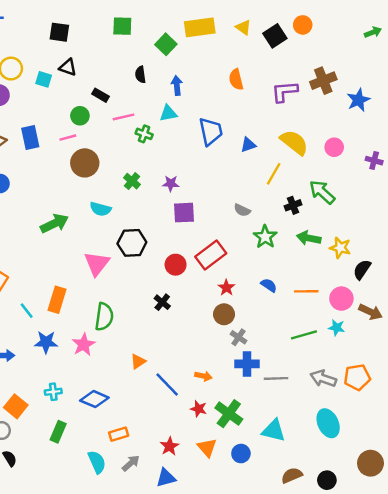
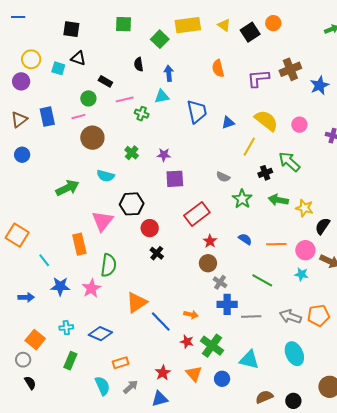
red circle: (176, 265) -> (150, 228), moved
orange rectangle: (57, 300) -> (79, 244), moved, turned -30
green line: (304, 335) -> (262, 280), moved, turned 45
orange triangle: (138, 362) -> (137, 302), size x1.6

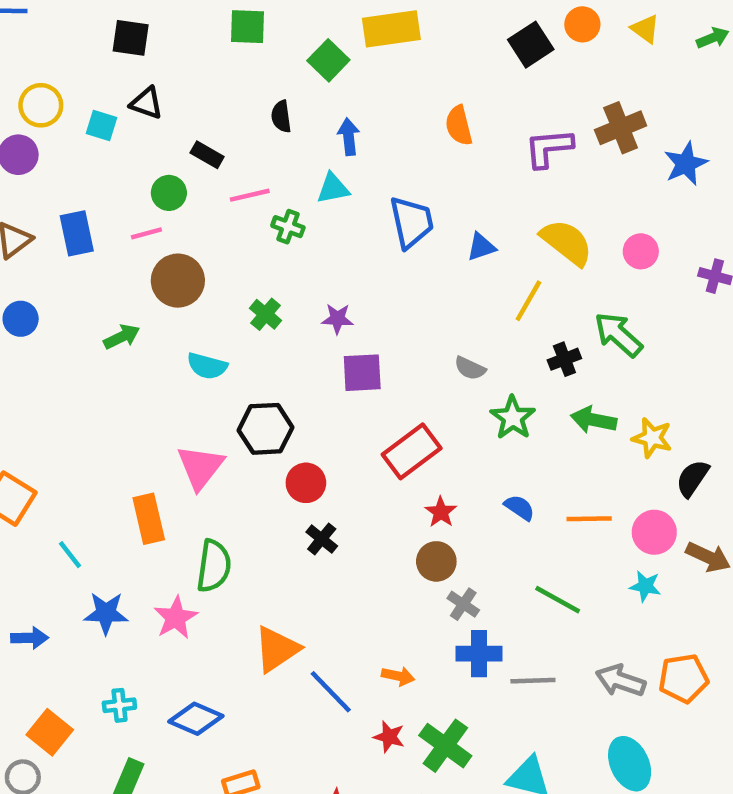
yellow triangle: (224, 25) -> (645, 29), moved
green arrow: (67, 188) -> (122, 337), moved, size x0.7

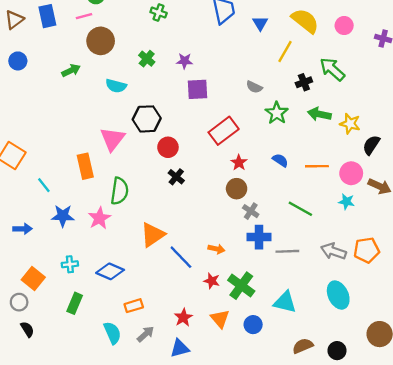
blue triangle: (481, 247) -> (260, 23), turned -42

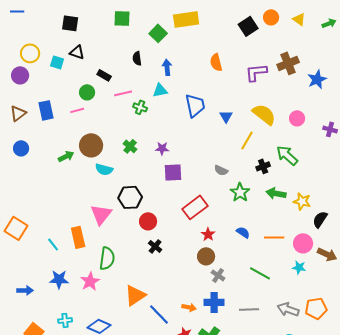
brown circle: (101, 41) -> (91, 145), moved
cyan line: (44, 185) -> (53, 244), moved
blue cross: (259, 237) -> (214, 302), moved

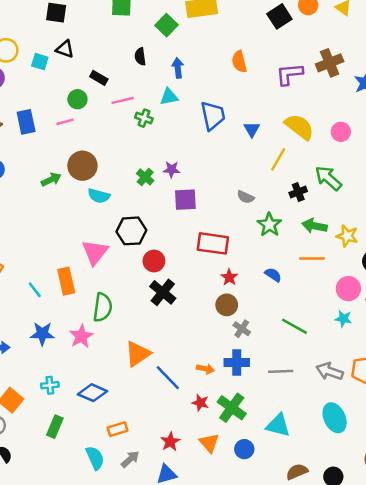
green cross: (130, 146) -> (145, 177), moved
red rectangle: (195, 207) -> (213, 243), turned 45
orange line: (274, 237) -> (312, 258), moved
black cross: (155, 246) -> (163, 292), size x1.5

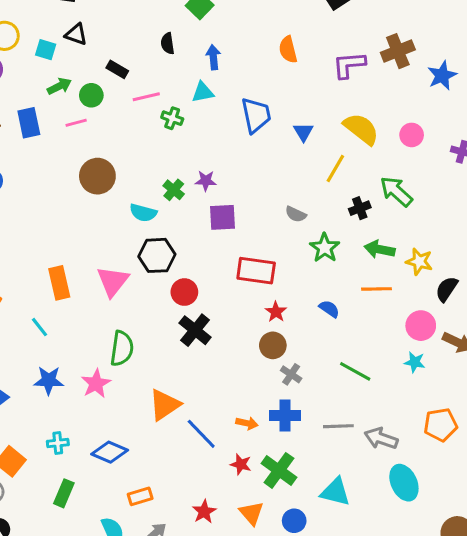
green arrow: (51, 179) -> (59, 86), moved
cyan semicircle: (99, 196) -> (143, 213), moved
orange rectangle: (66, 281) -> (59, 283), moved
gray arrow: (330, 371) -> (381, 438), moved

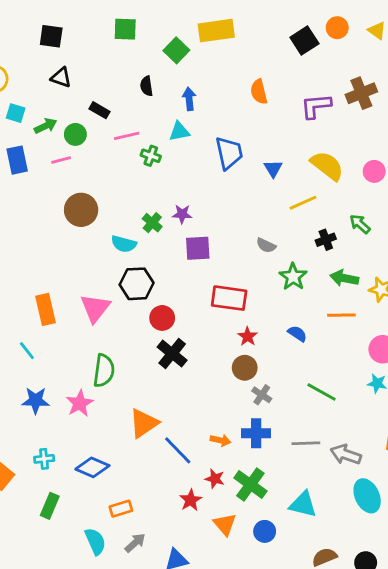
cyan square: (46, 50) -> (16, 113), moved
yellow line: (335, 168) -> (303, 203), turned 36
green arrow: (396, 191) -> (360, 224), size x0.7
red star: (204, 512) -> (191, 500), moved

